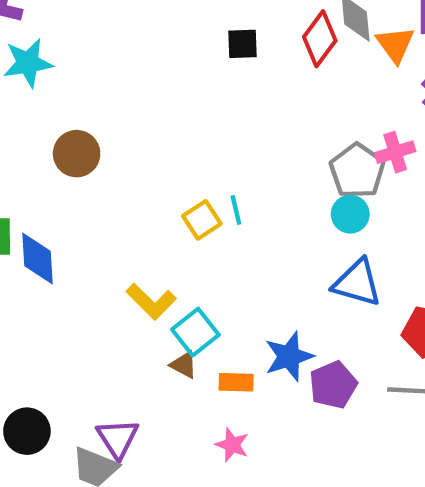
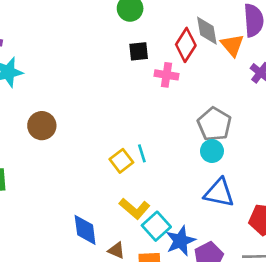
pink cross: (395, 152) -> (166, 75), moved, turned 30
blue diamond: (38, 258) -> (85, 230), moved
yellow L-shape: (151, 301) -> (135, 209), moved
cyan square: (195, 332) -> (156, 226), moved

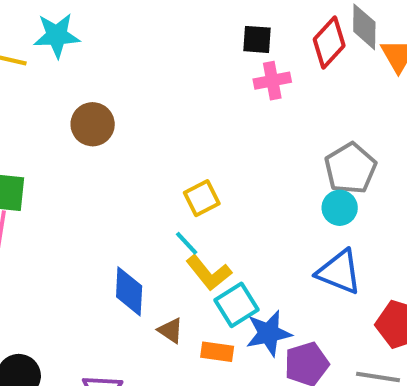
pink cross: (166, 75) -> (272, 81), moved, turned -30
cyan line: (142, 153) -> (187, 243), moved, turned -36

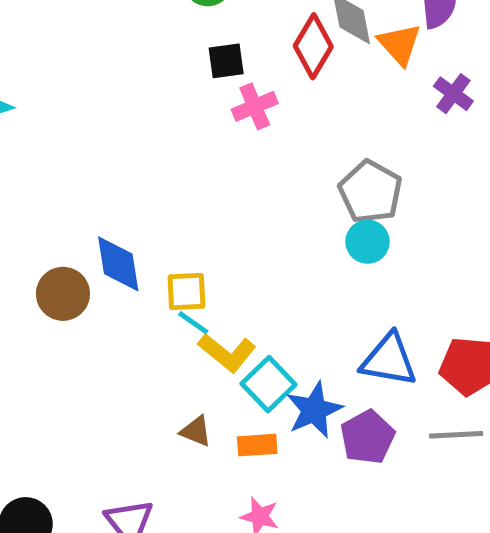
brown circle: (93, 124) -> (63, 294), moved
yellow square: (202, 198) -> (186, 292), moved, turned 36
blue triangle: (339, 272) -> (389, 360), moved
blue diamond: (129, 291) -> (118, 264), moved

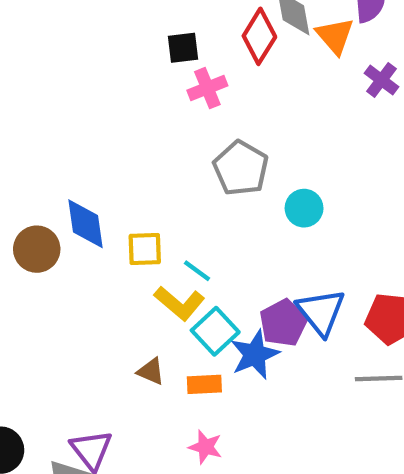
gray pentagon: (370, 192) -> (241, 168), moved
cyan line: (193, 323) -> (197, 271), moved
blue triangle: (389, 360) -> (321, 312), turned 40
purple pentagon: (367, 437) -> (283, 323), moved

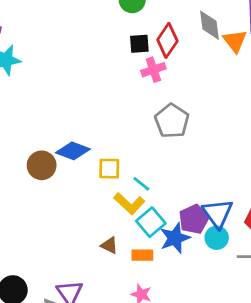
red diamond: (259, 36) -> (167, 40), moved
cyan circle: (304, 208) -> (217, 238), moved
blue diamond: (86, 224) -> (73, 151), turned -64

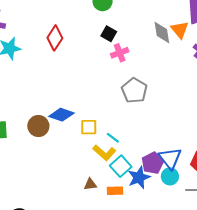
gray diamond: (210, 25) -> (162, 33), moved
red diamond: (167, 40) -> (55, 38), moved
black square: (139, 44) -> (109, 34), turned 35
brown triangle: (109, 245) -> (90, 184), turned -32

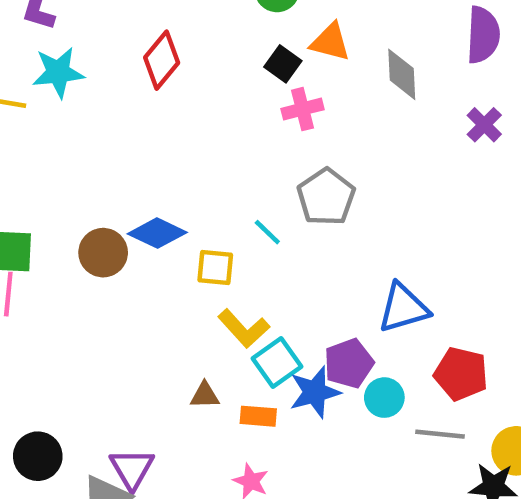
orange triangle: (180, 30) -> (330, 42), moved, turned -42
cyan line: (113, 138) -> (267, 232), moved
blue triangle: (170, 158) -> (403, 308), moved, turned 45

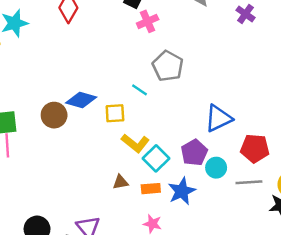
blue star: (315, 392) -> (182, 191), moved

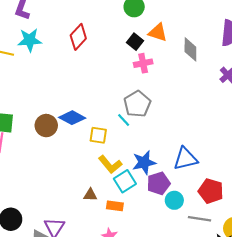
gray pentagon: (168, 66) -> (137, 104), moved
blue star: (182, 191) -> (144, 162), moved

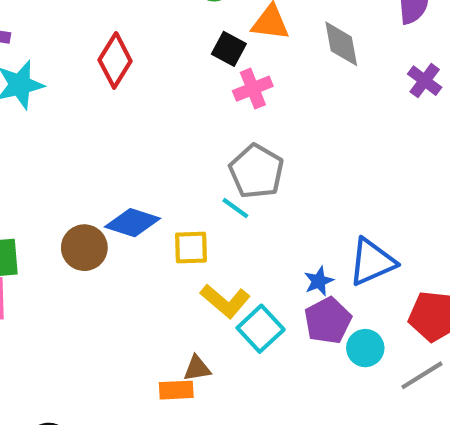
blue star: (144, 162) -> (319, 281), moved, size x0.6
orange rectangle: (115, 206) -> (176, 390), moved
gray line: (199, 219) -> (422, 375), turned -30

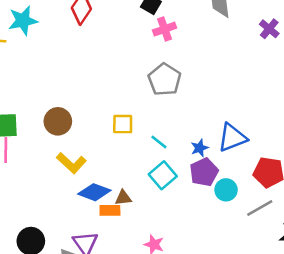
cyan line: (235, 208) -> (159, 142), moved
blue diamond: (133, 223) -> (94, 192), moved
yellow L-shape: (225, 301) -> (71, 163), moved

